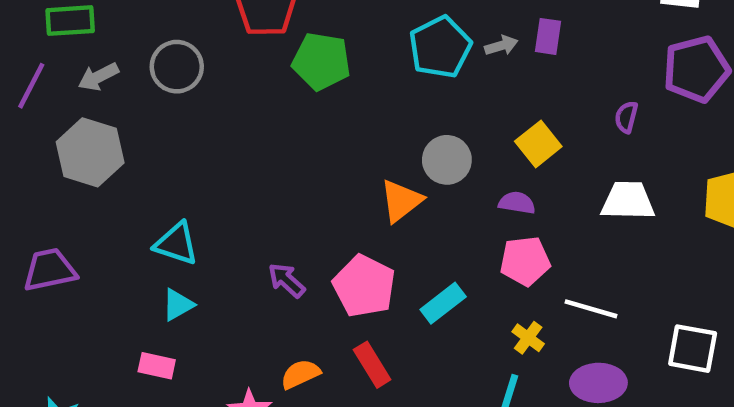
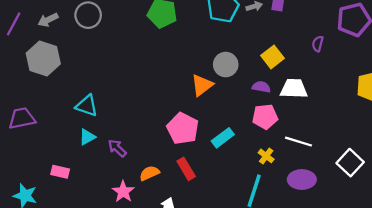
white trapezoid: (628, 201) -> (294, 89), moved
purple arrow: (287, 280) -> (117, 148), moved
white square: (693, 349) -> (350, 163), turned 32
pink rectangle: (157, 366) -> (60, 172), moved

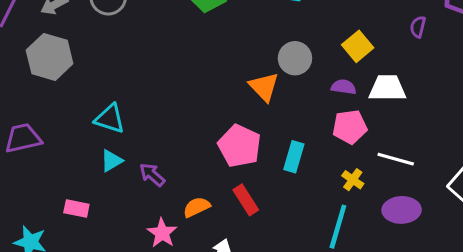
orange triangle: (202, 85) -> (264, 87), turned -35
cyan rectangle: (223, 138) -> (294, 157), turned -35

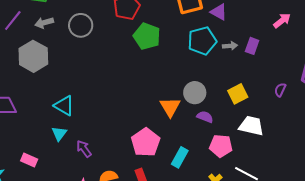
purple semicircle: (344, 87) -> (205, 117), moved
cyan triangle: (112, 161) -> (59, 134), turned -35

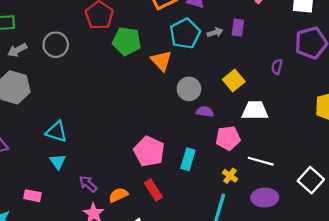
orange triangle: (170, 107) -> (161, 61), moved
purple arrow: (84, 149) -> (88, 184), moved

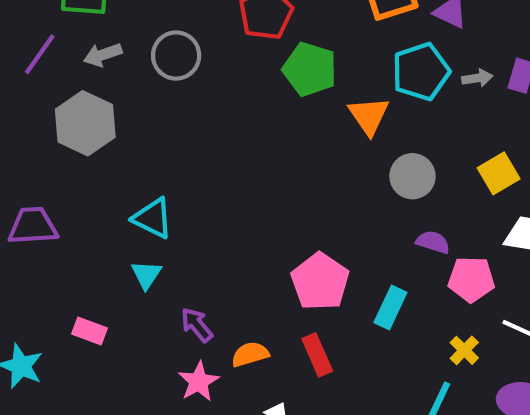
purple semicircle: (205, 112) -> (433, 242), moved

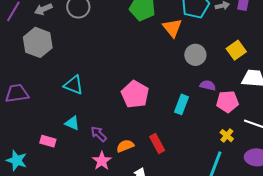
cyan triangle: (146, 275) -> (72, 123), moved, turned -35
pink pentagon: (320, 282) -> (135, 94), moved
cyan rectangle: (390, 307) -> (181, 104), moved

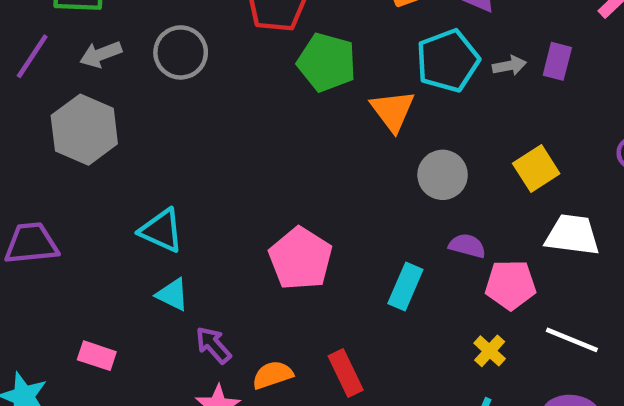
cyan triangle: (72, 123) -> (172, 294), moved
yellow cross: (227, 136) -> (490, 351), moved

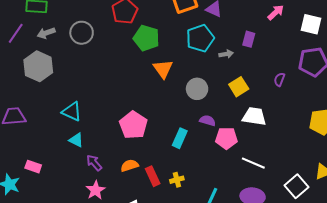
gray arrow: (509, 66) -> (226, 54), moved
orange triangle: (393, 111) -> (163, 69), moved
yellow cross: (490, 351) -> (177, 180), moved, turned 32
pink rectangle: (97, 356) -> (33, 167), moved
orange semicircle: (273, 375) -> (130, 166), moved

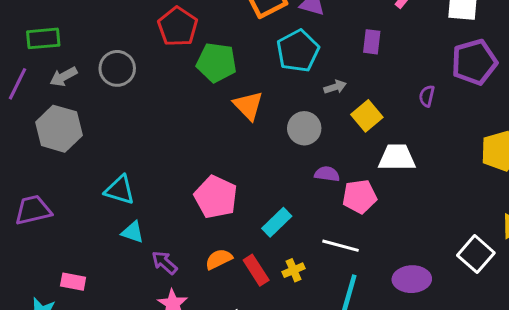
gray arrow: (226, 54) -> (335, 87), moved
cyan rectangle: (180, 138) -> (277, 222), moved, turned 30
white line: (253, 163) -> (341, 246), moved

